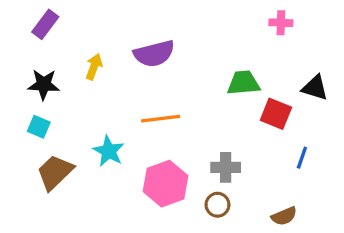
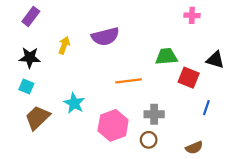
orange line: (161, 119) -> (129, 81), moved

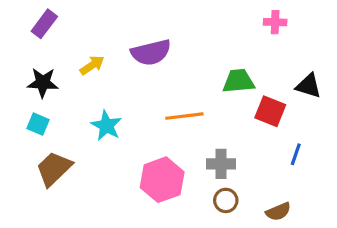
yellow arrow: (64, 45) -> (92, 65), turned 36
cyan star: (74, 103) -> (106, 126), moved
brown circle: (149, 140) -> (226, 200), moved

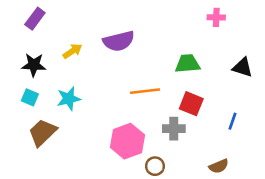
red square: (270, 111) -> (191, 104), moved
cyan star: (106, 126) -> (69, 99), moved, turned 30
brown circle: (226, 200) -> (155, 166), moved

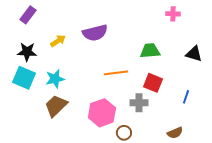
cyan square: (30, 97) -> (24, 78), size x1.6
brown trapezoid: (42, 132) -> (56, 106), moved

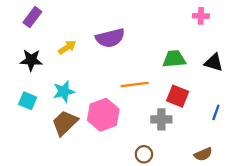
black triangle: (194, 54) -> (214, 62), moved
cyan square: (24, 78) -> (28, 101), moved, size x0.7
pink hexagon: (102, 113) -> (103, 115), moved

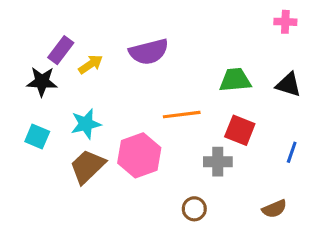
pink cross: (201, 16) -> (285, 22), moved
purple rectangle: (32, 17) -> (61, 50), moved

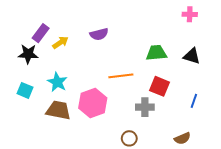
purple semicircle: (149, 52) -> (99, 34), size x0.7
cyan star: (86, 124) -> (57, 82), turned -30
brown trapezoid: (87, 166) -> (58, 110), turned 55

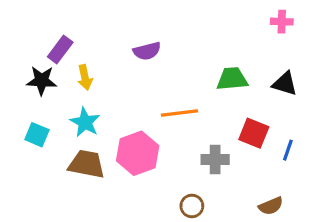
yellow arrow: (60, 42) -> (85, 77), moved, turned 112
red square: (159, 86) -> (254, 133), moved

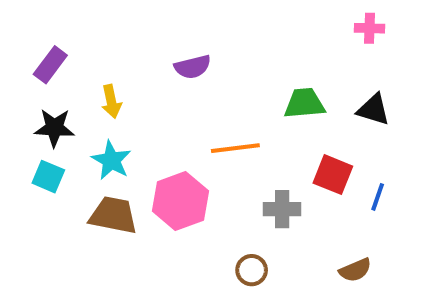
purple rectangle: (60, 49) -> (50, 65), moved
black star: (42, 80) -> (54, 128), moved

